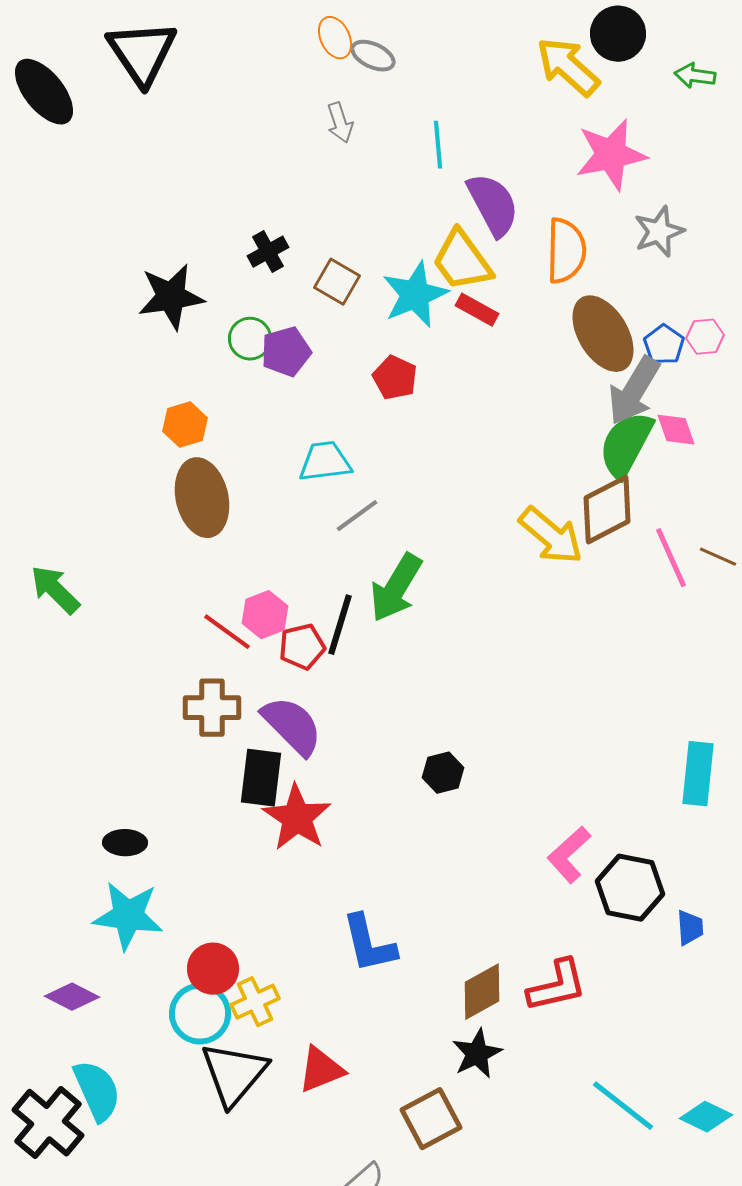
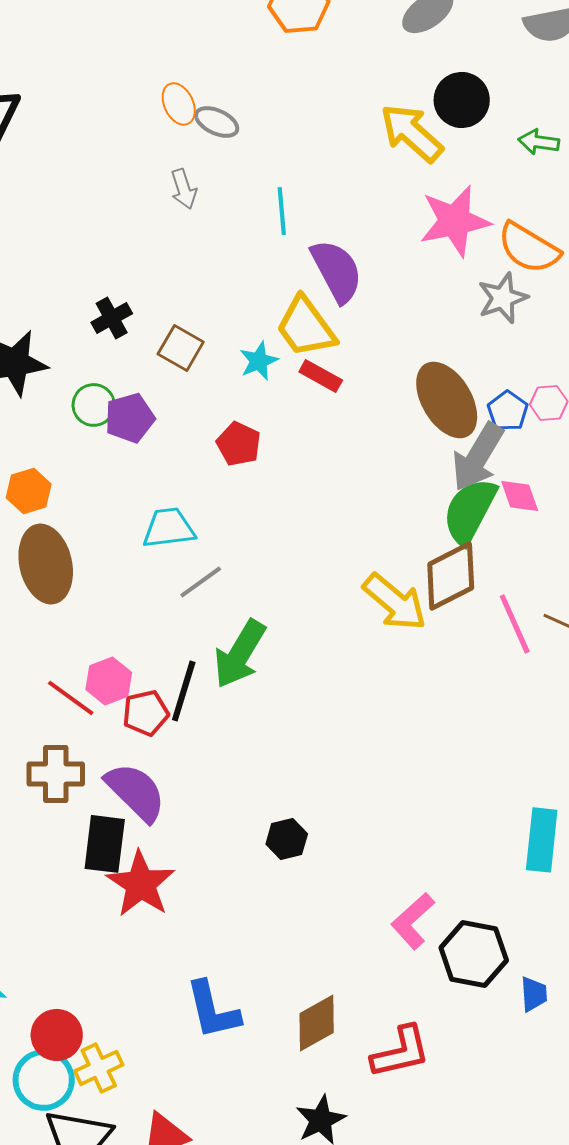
orange semicircle: (566, 251) -> (529, 248), moved, turned 120
cyan star: (415, 295) -> (259, 361), size x0.6
brown diamond: (482, 992) -> (317, 1023), moved

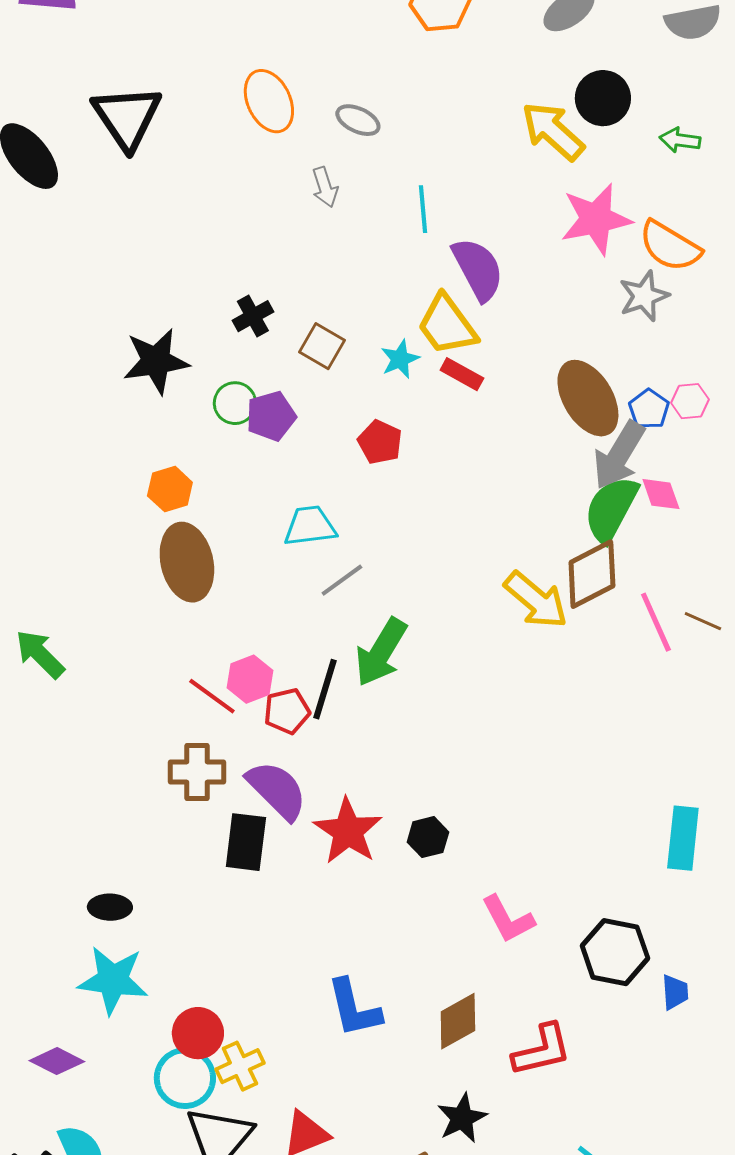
orange ellipse: (179, 104) -> (269, 101), moved, size x1.5
red star: (141, 884) -> (348, 831), moved
pink L-shape: (413, 921) -> (508, 919), moved, turned -76

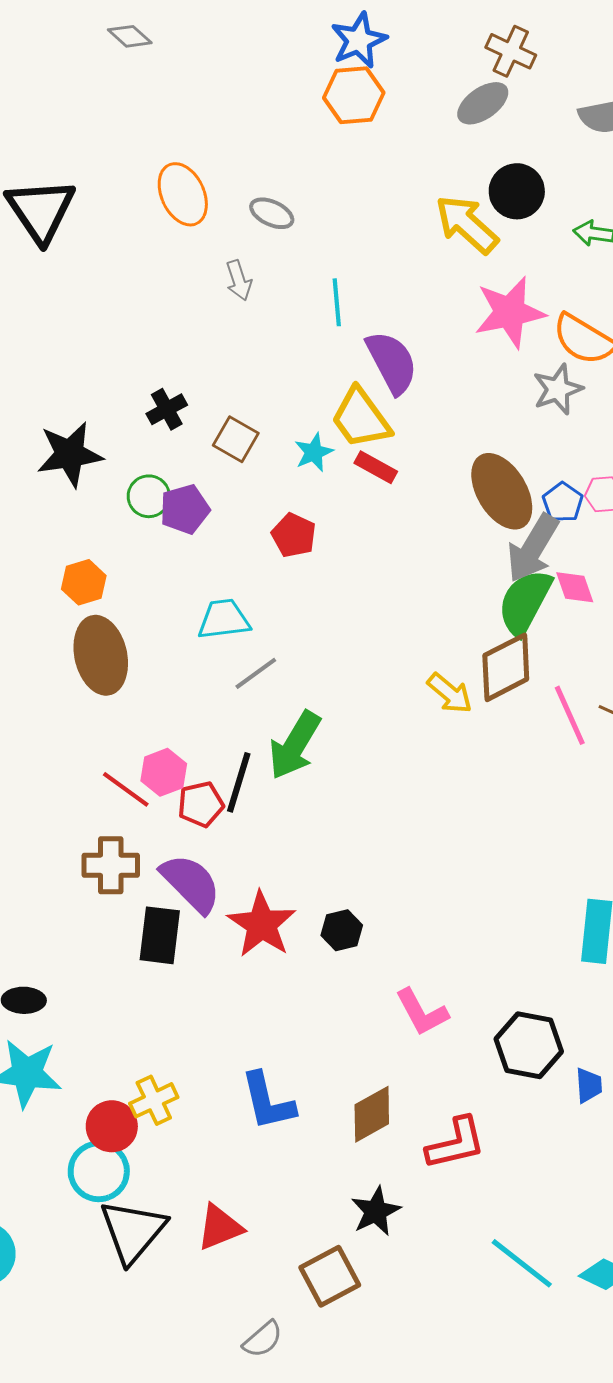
yellow arrow: (536, 600) -> (450, 693), size x0.7
yellow cross: (240, 1066) -> (154, 1100), moved

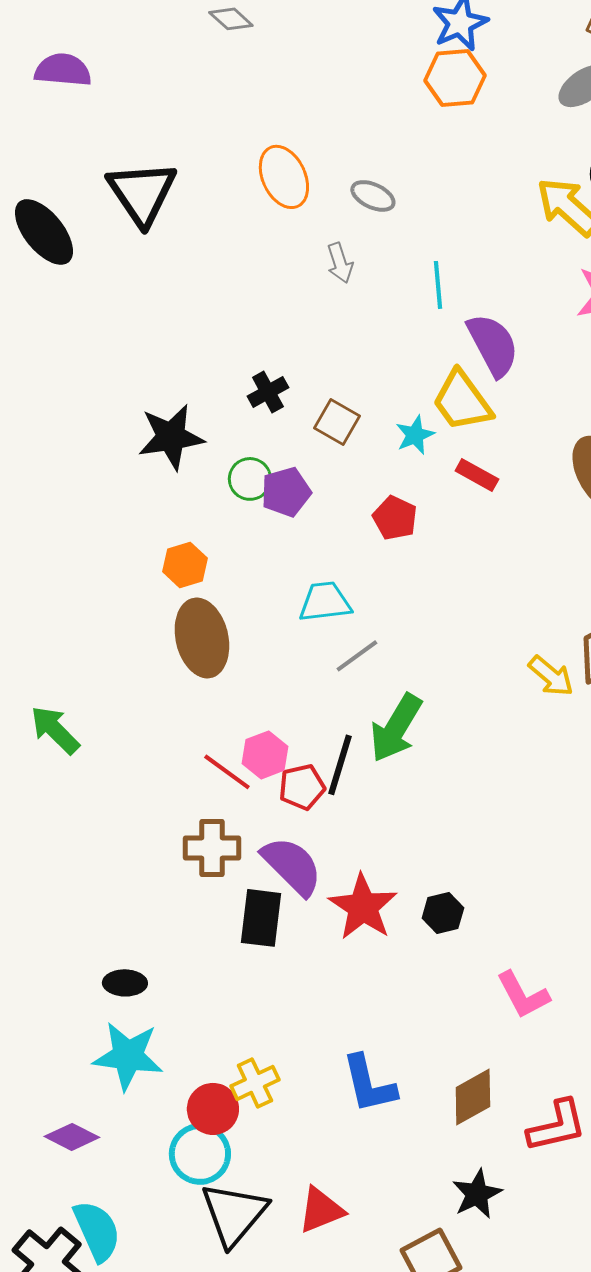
red rectangle: (376, 467) -> (477, 475), moved

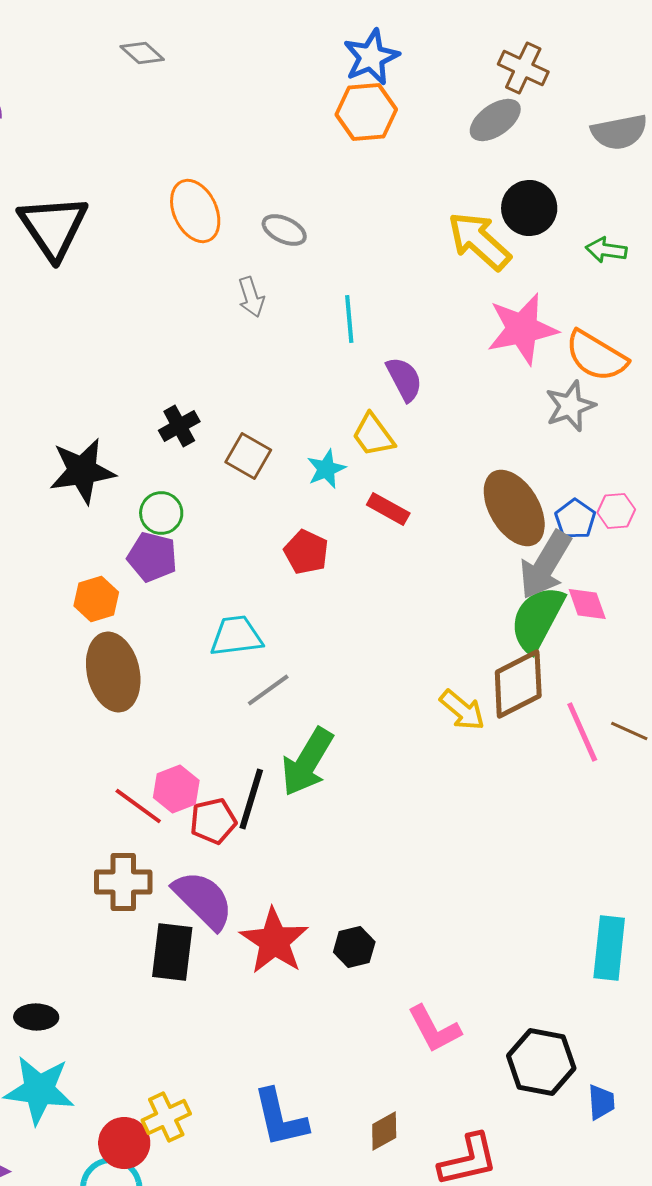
purple semicircle: (493, 345) -> (404, 379), size x0.7
yellow trapezoid: (462, 401) -> (373, 435), size x0.7
purple pentagon: (286, 492) -> (152, 557), moved, turned 30
brown diamond: (473, 1097) -> (384, 1131), size x0.7

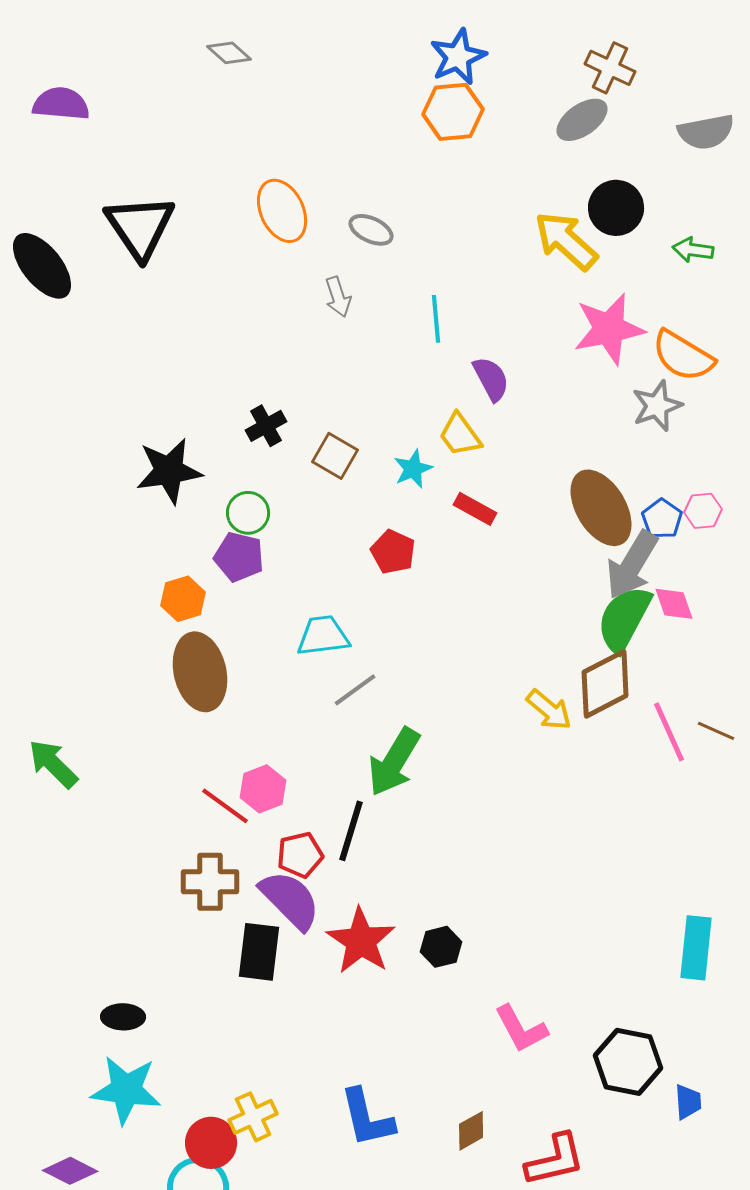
black line: (251, 799) -> (351, 831), moved
red pentagon: (213, 821) -> (300, 855), moved

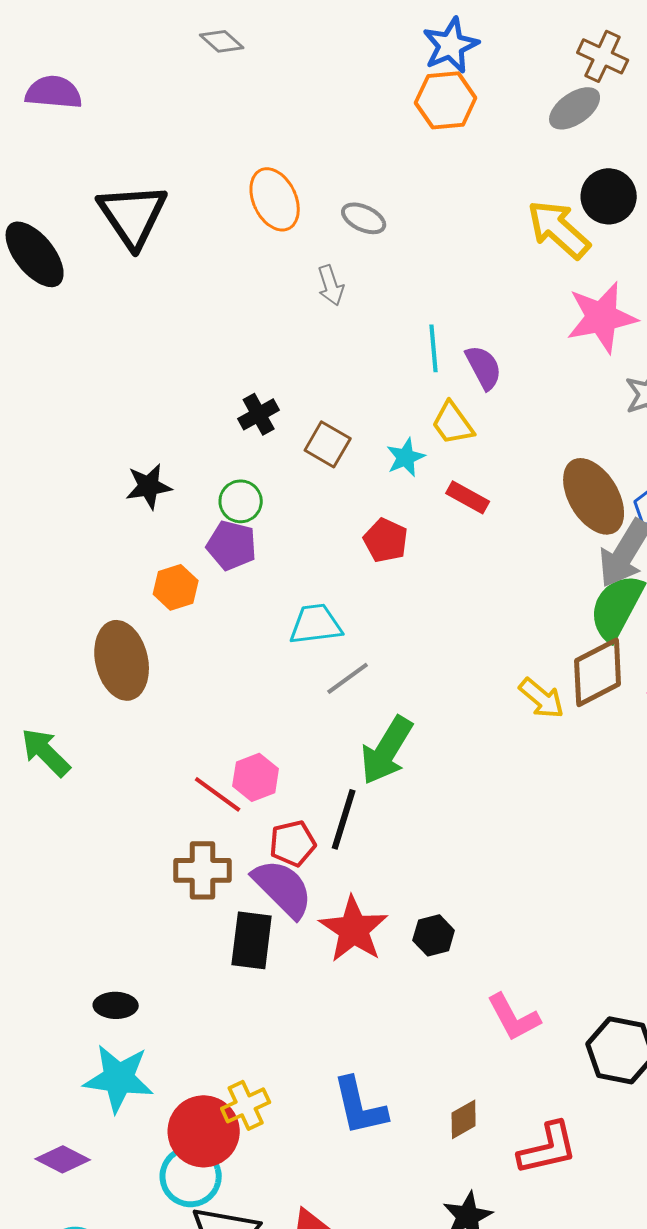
cyan line: (436, 319) -> (434, 348), moved
black star: (169, 471) -> (149, 486), moved, size x0.7
brown ellipse: (200, 672) -> (122, 660), moved
red circle: (211, 1143) -> (204, 1131), size x1.4

